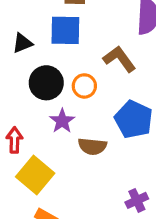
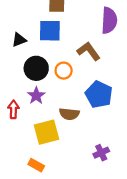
purple star: (62, 121) -> (36, 96), moved
yellow square: (35, 175) -> (46, 132), moved, turned 35

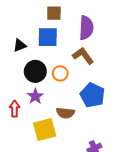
purple semicircle: (109, 20) -> (86, 28), moved

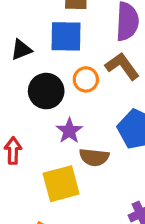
orange circle: (60, 73) -> (86, 79), moved
purple star: (35, 96) -> (69, 131), moved

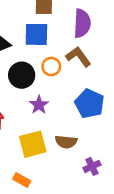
brown semicircle: (94, 157) -> (66, 142), moved

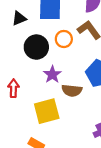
brown semicircle: (66, 142) -> (72, 91), moved

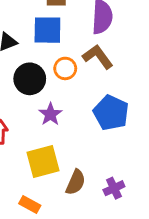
brown semicircle: (72, 91) -> (76, 182), moved, turned -72

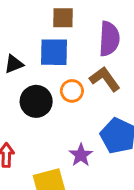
purple star: (50, 114) -> (81, 155), moved

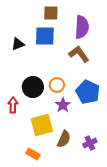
orange circle: (72, 91) -> (57, 85), moved
black circle: (36, 101) -> (33, 87), moved

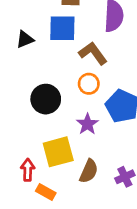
brown L-shape: (79, 54) -> (93, 53), moved
orange circle: (57, 85) -> (89, 84), moved
red arrow: (13, 105) -> (28, 170), moved

